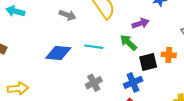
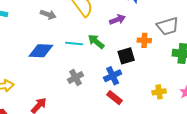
green arrow: (128, 43) -> (96, 42), moved
orange cross: (169, 55) -> (144, 40), moved

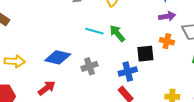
purple arrow: (117, 20) -> (167, 16), moved
blue diamond: (41, 51) -> (58, 57), moved

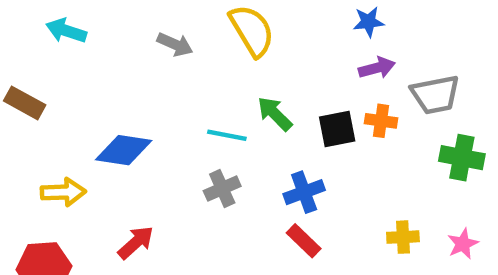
cyan line: (94, 31) -> (227, 135), moved
black square: (145, 54) -> (337, 129), moved
blue diamond: (58, 57) -> (124, 150), moved

